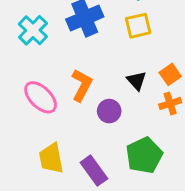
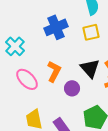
cyan cross: (33, 30) -> (15, 46), moved
black triangle: (137, 81) -> (90, 68), size x1.5

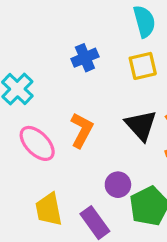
blue cross: (56, 27) -> (85, 58), size x0.7
purple circle: (72, 88) -> (118, 185), moved

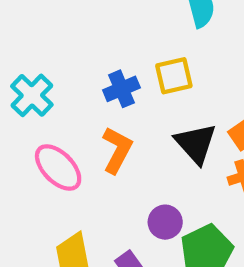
blue cross: (85, 58) -> (121, 89), moved
yellow square: (143, 66) -> (174, 76), moved

